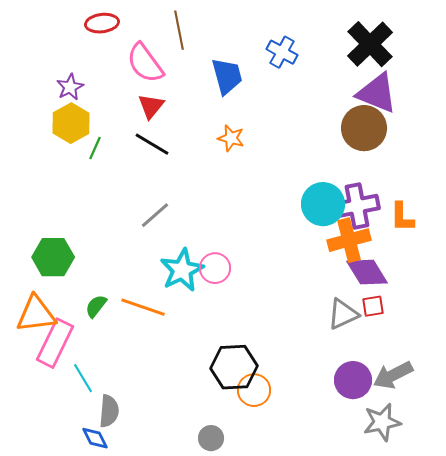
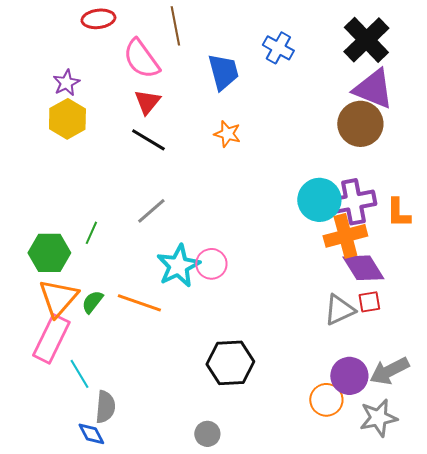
green line: (95, 148) -> (91, 233), moved
orange triangle: (36, 314) -> (58, 298), moved, turned -42
orange circle: (254, 390) -> (326, 400), moved

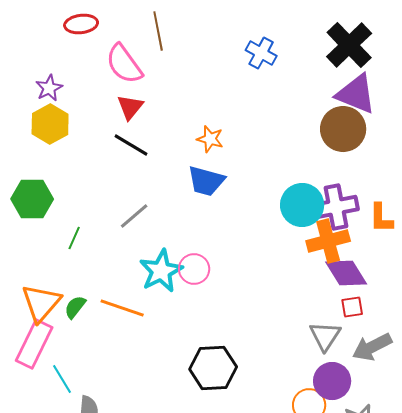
blue trapezoid: (223, 72) -> (206, 181), moved, turned 120
green hexagon: (49, 253) -> (32, 199), moved
gray triangle: (339, 310) -> (325, 336), moved, turned -32
gray arrow: (389, 371) -> (372, 347), moved

